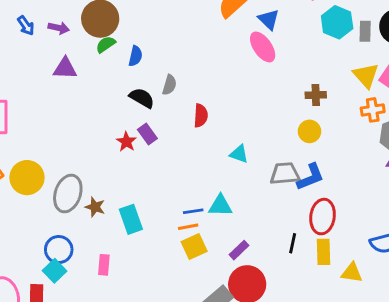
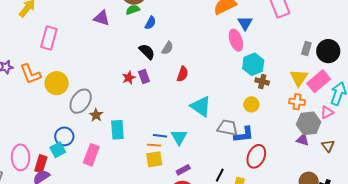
cyan hexagon: (337, 22) -> (253, 64), moved
cyan triangle: (239, 154) -> (201, 106), size x1.6
cyan triangle: (220, 206) -> (179, 137), turned 42
red ellipse: (323, 217) -> (256, 156), moved
pink rectangle: (104, 265) -> (91, 155), size x1.5

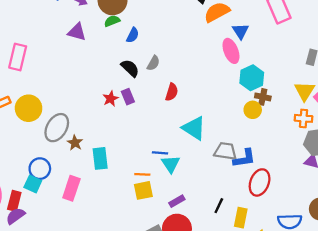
yellow circle: (251, 104) -> (253, 110), moved
blue line: (160, 136) -> (160, 153), moved
cyan square: (58, 150) -> (33, 184), turned -35

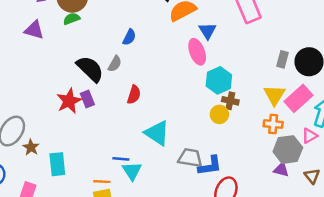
blue semicircle: (133, 35) -> (129, 37), moved
black semicircle: (130, 68) -> (90, 69), size x1.4
red star: (111, 99) -> (69, 101), size x1.5

